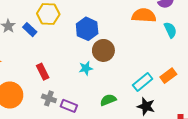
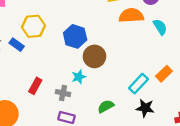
red rectangle: (43, 72) -> (35, 86), turned 63
gray cross: (49, 98) -> (63, 93), moved

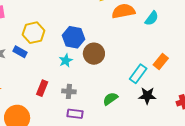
cyan semicircle: (160, 27) -> (152, 18), turned 77
cyan star: (79, 77) -> (66, 61), moved

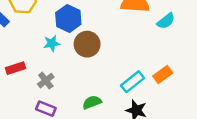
red rectangle: (42, 88) -> (16, 68), turned 35
gray cross: (69, 91) -> (46, 81), turned 32

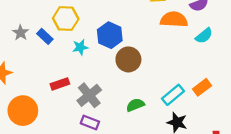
cyan star: (52, 43) -> (80, 47), moved
gray cross: (46, 81) -> (89, 95), size x1.5
green semicircle: (92, 102) -> (135, 105), moved

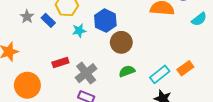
cyan semicircle: (204, 36) -> (199, 19), moved
green semicircle: (135, 105) -> (127, 71), moved

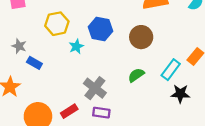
blue rectangle: (48, 20) -> (34, 63), moved
brown circle: (121, 42) -> (141, 37), moved
red rectangle: (60, 63) -> (69, 111), moved

